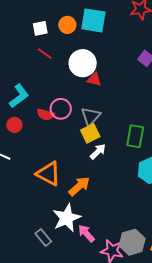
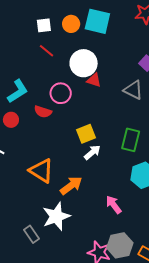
pink circle: (61, 109) -> (61, 93), moved
gray triangle: (91, 116) -> (133, 90), moved, turned -50
pink arrow: (86, 233) -> (114, 205), moved

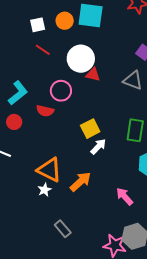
white star: (56, 216) -> (44, 190), moved, size x0.5
gray rectangle: (32, 234) -> (63, 229), moved

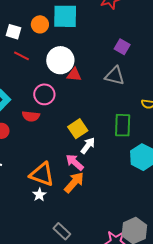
white square: (38, 25) -> (14, 32), turned 35
pink arrow: (125, 196) -> (75, 162), moved

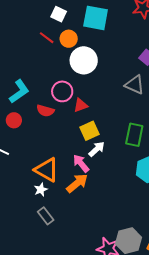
orange circle: (40, 24) -> (69, 39), moved
white square: (14, 32) -> (59, 14), moved
red line: (22, 56) -> (47, 38), moved
red triangle: (74, 75) -> (81, 105), moved, turned -35
gray rectangle: (62, 231) -> (46, 216), moved

